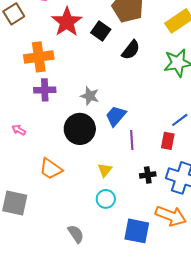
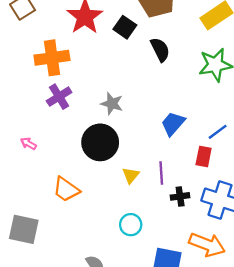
black semicircle: (131, 50) -> (160, 50), turned -65
purple cross: (45, 90) -> (59, 97), turned -30
blue trapezoid: (116, 116) -> (173, 124), moved
purple line: (132, 140) -> (161, 173), moved
yellow triangle: (105, 170) -> (131, 175), moved

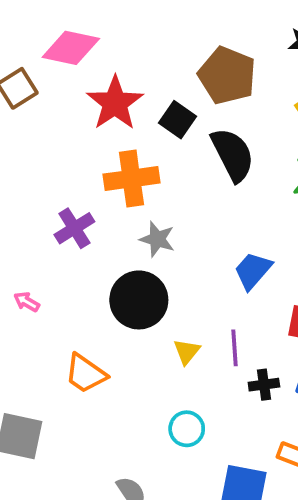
black semicircle: (160, 50) -> (233, 155), size x1.4
orange cross: (52, 58) -> (131, 179), moved

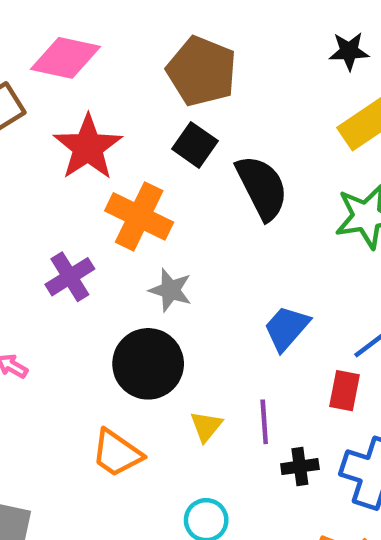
brown pentagon: (227, 75) -> (202, 71), moved
red star: (115, 103) -> (88, 147), moved
orange cross: (131, 179) -> (139, 216), turned 34
orange trapezoid: (85, 374) -> (117, 453), moved

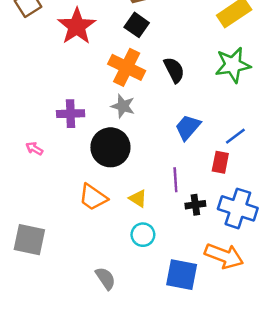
black semicircle: (262, 187) -> (174, 70), moved, size x0.7
orange cross: (139, 216) -> (127, 67), moved
purple cross: (70, 277) -> (71, 114), moved, turned 30
yellow triangle: (206, 426) -> (138, 198), moved, turned -36

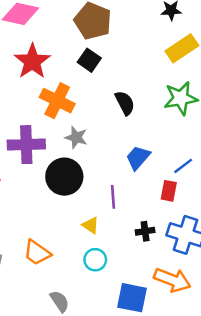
orange cross: (127, 67) -> (57, 101), moved
purple cross: (71, 114) -> (26, 145), size x1.4
purple line: (175, 180) -> (113, 197), moved
orange trapezoid: (93, 197) -> (37, 253), moved

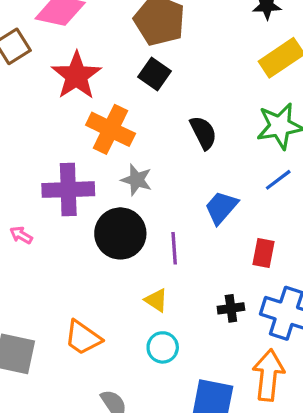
blue line: (183, 166) -> (278, 180), moved
purple line: (113, 197) -> (174, 248), moved
orange arrow: (172, 280) -> (268, 375), turned -105

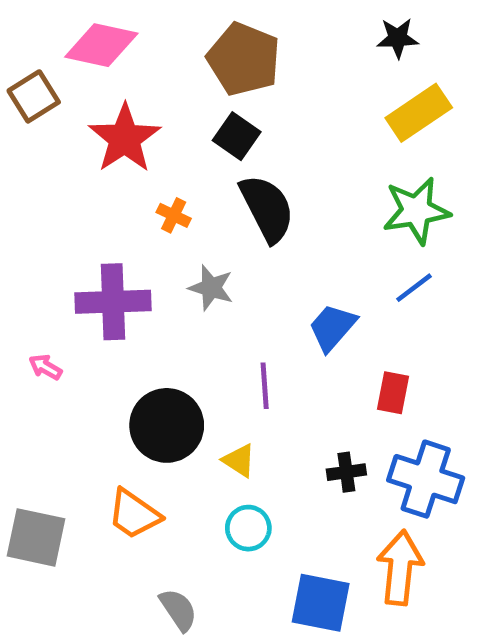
orange cross: (111, 129) -> (174, 215), size x0.5
black semicircle: (203, 133) -> (267, 208), moved, size x1.4
black circle: (120, 233) -> (167, 425), moved

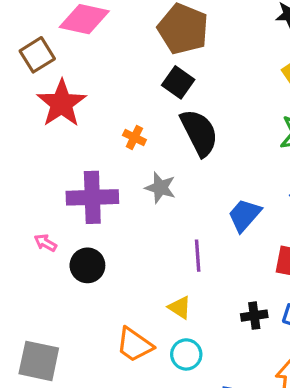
red star: (125, 138) -> (62, 103), moved
black circle: (167, 425) -> (87, 265), moved, size x0.7
orange trapezoid: (134, 514) -> (134, 345), moved

